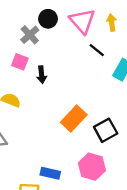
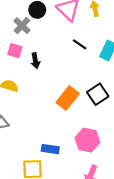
black line: (97, 50) -> (80, 44), moved
black square: (106, 130) -> (98, 94), moved

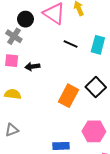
black arrow: (35, 61) -> (32, 67), turned 104

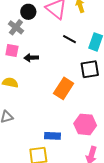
black square: (96, 87) -> (90, 69), moved, turned 30

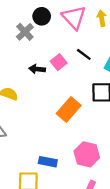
pink square: (12, 50) -> (59, 62), moved, turned 32

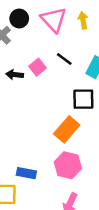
orange rectangle: (69, 110) -> (67, 129), moved

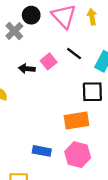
orange rectangle: (67, 129) -> (77, 121), turned 40
blue rectangle: (26, 173) -> (42, 151), moved

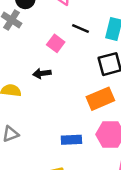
black arrow: (27, 69) -> (42, 73), moved

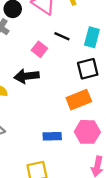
black arrow: (42, 73) -> (27, 76), size x1.5

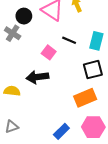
blue rectangle: (52, 136) -> (61, 131), turned -42

